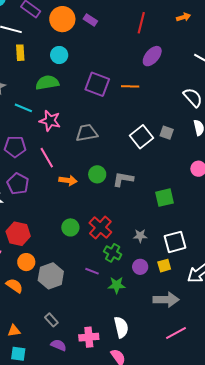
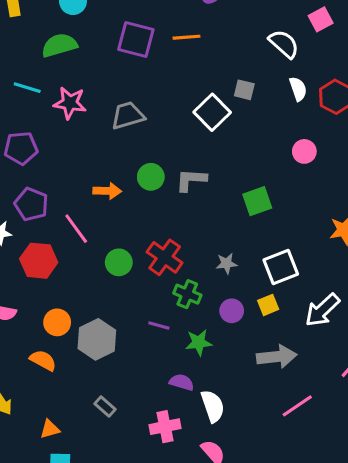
gray square: (167, 133) -> (244, 90), moved
pink line: (47, 158) -> (76, 229), moved
red hexagon: (18, 234) -> (39, 261), moved
purple semicircle: (59, 345) -> (182, 382), moved

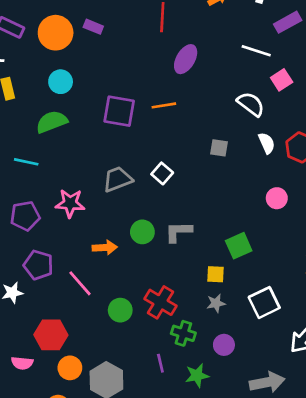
pink star: (70, 103) -> (70, 203), moved
white square: (212, 112) -> (162, 173), moved, size x0.7
red hexagon: (39, 261) -> (51, 335), moved
yellow square: (268, 305) -> (216, 274), moved, turned 30
purple line: (159, 325) -> (160, 363), turned 66

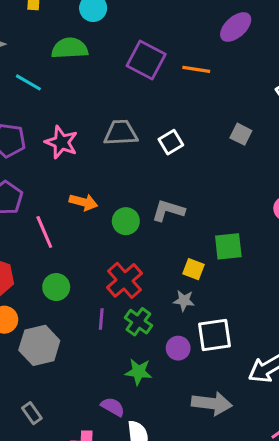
green circle: (142, 232) -> (126, 221), moved
white square: (264, 303) -> (215, 335), moved
green circle: (120, 310) -> (56, 287), moved
purple line: (160, 363) -> (101, 319), moved

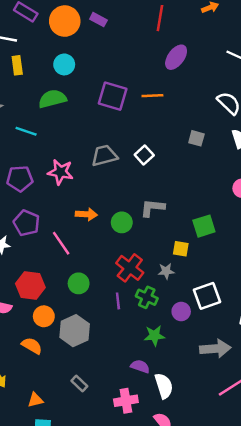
gray star: (184, 301) -> (166, 271), moved

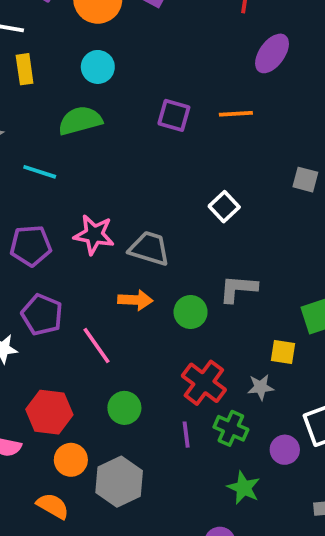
purple square: (113, 96) -> (174, 115), size x0.7
gray trapezoid: (104, 156) -> (149, 248), moved, turned 32
green star: (154, 336) -> (244, 488), turned 30

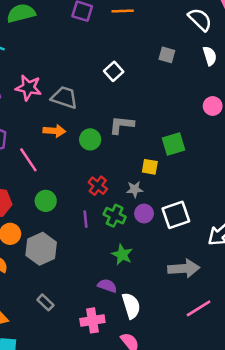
red cross: (204, 383) -> (98, 186), size x0.7
purple circle: (285, 450) -> (144, 214), moved

